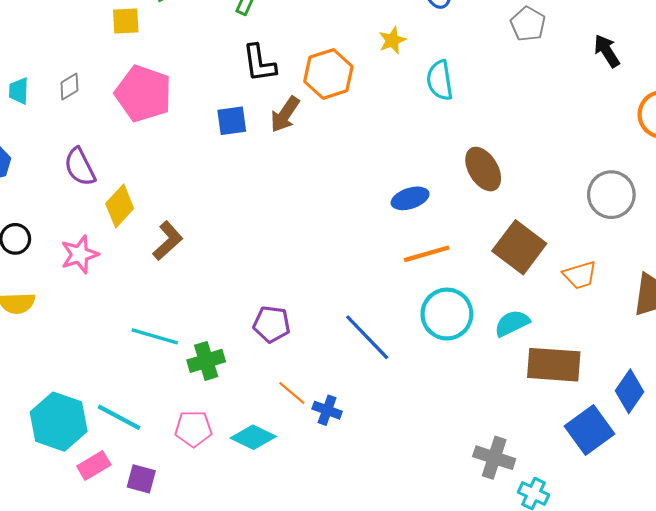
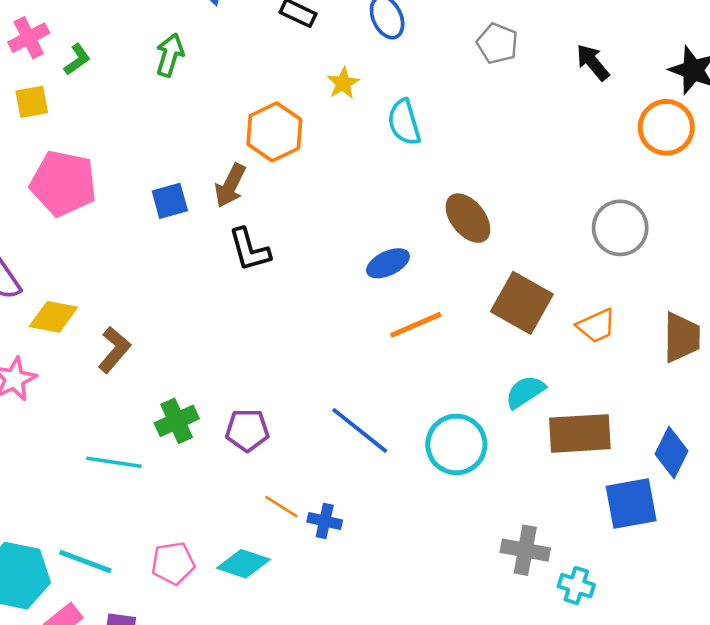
black L-shape: (259, 63) -> (249, 250), moved
yellow diamond: (120, 206) -> (53, 317), turned 66
cyan circle: (447, 314) -> (456, 444), moved
green cross: (206, 361) -> (177, 421), moved
blue square: (589, 430) -> (631, 503), turned 33

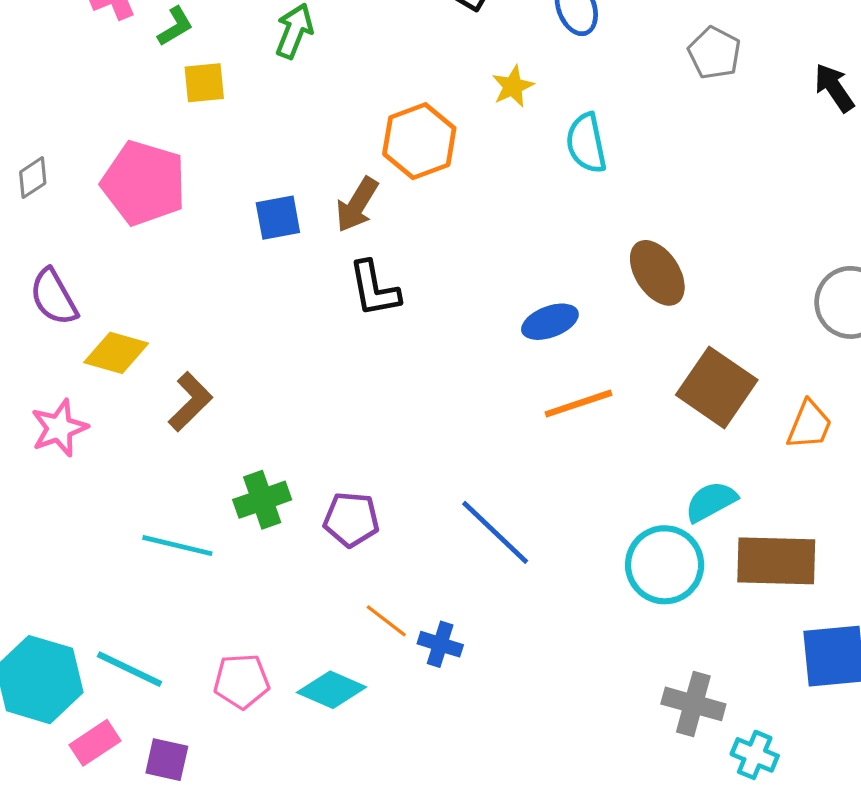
yellow square: (32, 102) -> (204, 83), moved
orange trapezoid: (596, 326) -> (809, 425), turned -48
cyan circle: (456, 444) -> (665, 565), moved

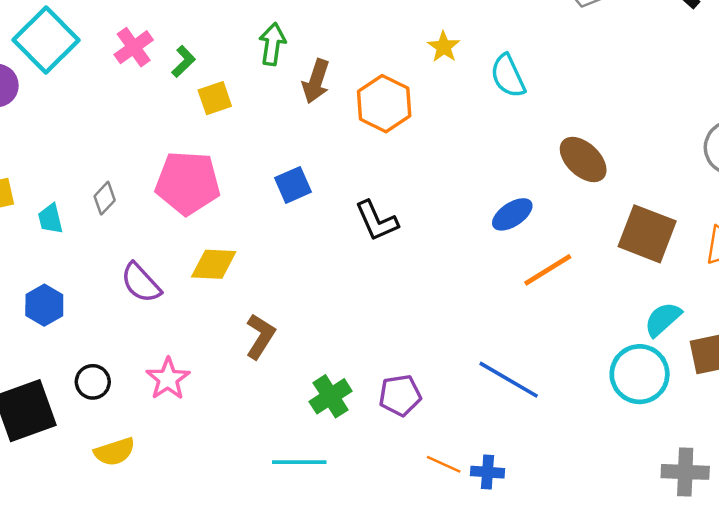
brown arrow: (357, 205) -> (316, 81), moved
yellow diamond: (116, 353) -> (214, 264), moved
cyan line: (177, 546) -> (299, 462), moved

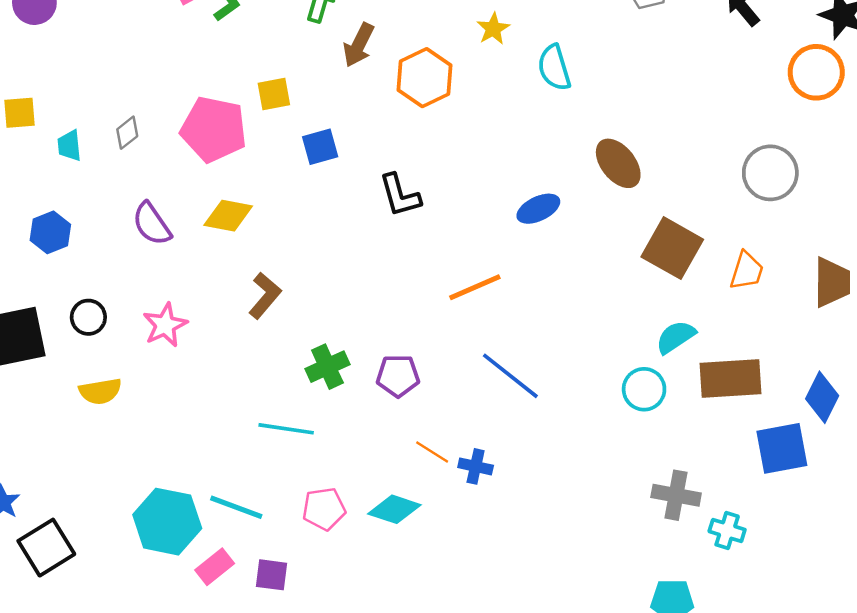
yellow square: (215, 98) -> (274, 94), moved
orange line: (548, 270) -> (475, 287), moved
cyan circle: (640, 374) -> (644, 389), size x0.7

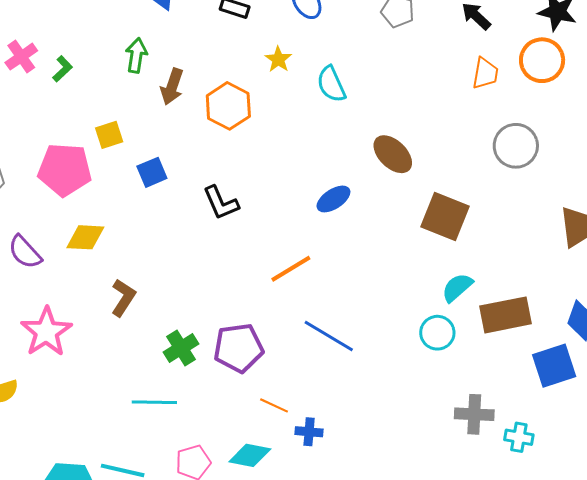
orange trapezoid: (747, 271) -> (485, 73), moved
pink star: (165, 325) -> (46, 332), size x1.4
purple pentagon: (398, 376) -> (239, 348), size x1.4
blue cross: (476, 466) -> (309, 432), moved

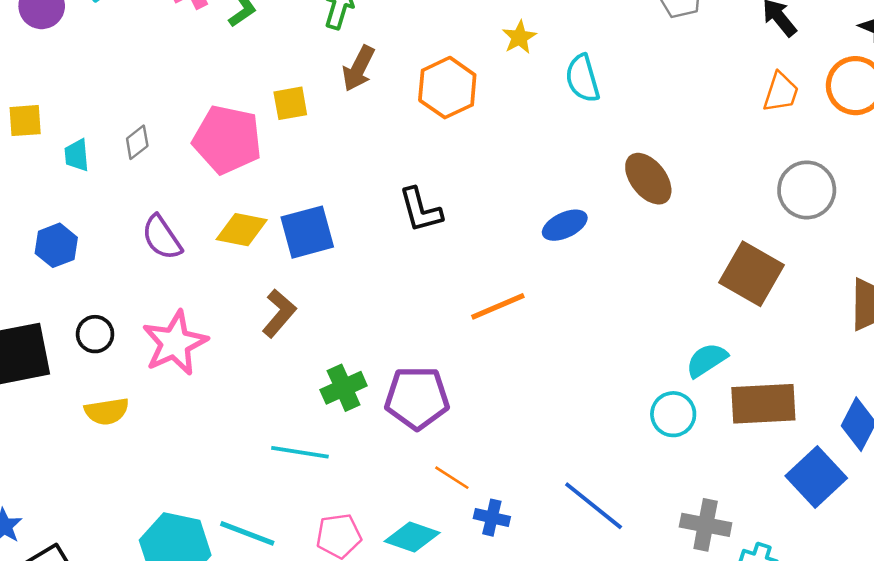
brown arrow: (172, 87) -> (358, 68), moved
blue square: (152, 172) -> (307, 232), moved, size x1.4
brown square: (445, 216) -> (751, 274), moved
blue line: (329, 336) -> (594, 506), moved
blue square: (554, 366) -> (816, 477), turned -33

